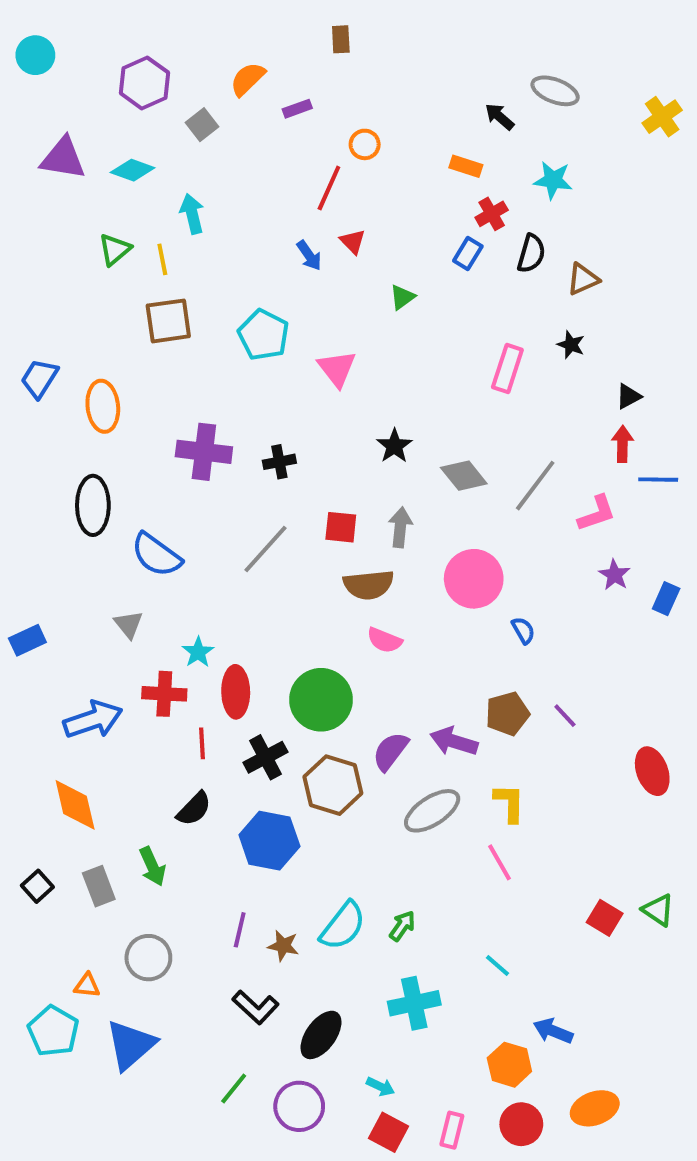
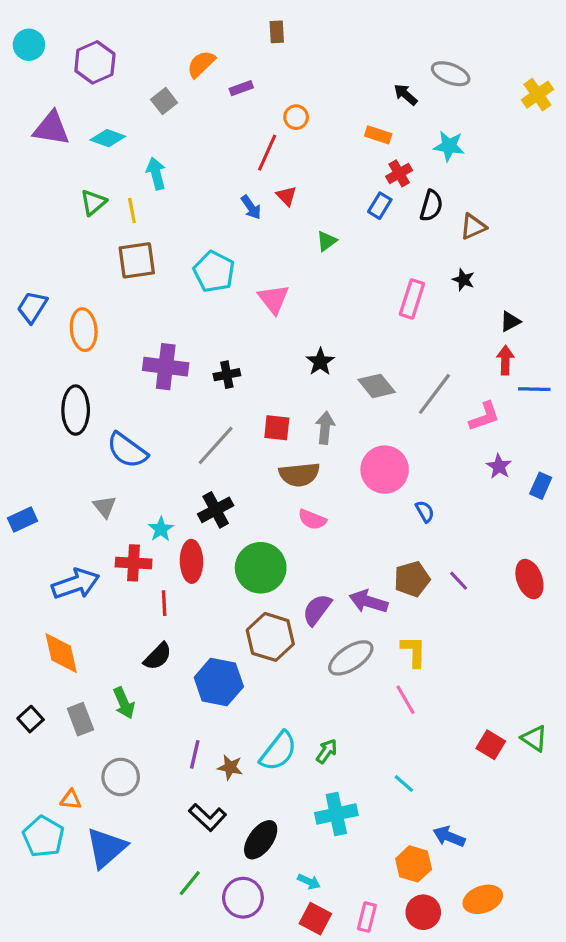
purple hexagon: (144, 83) -> (95, 62), moved
black cross: (265, 757) -> (216, 510), moved
red ellipse: (652, 771) -> (529, 579), moved

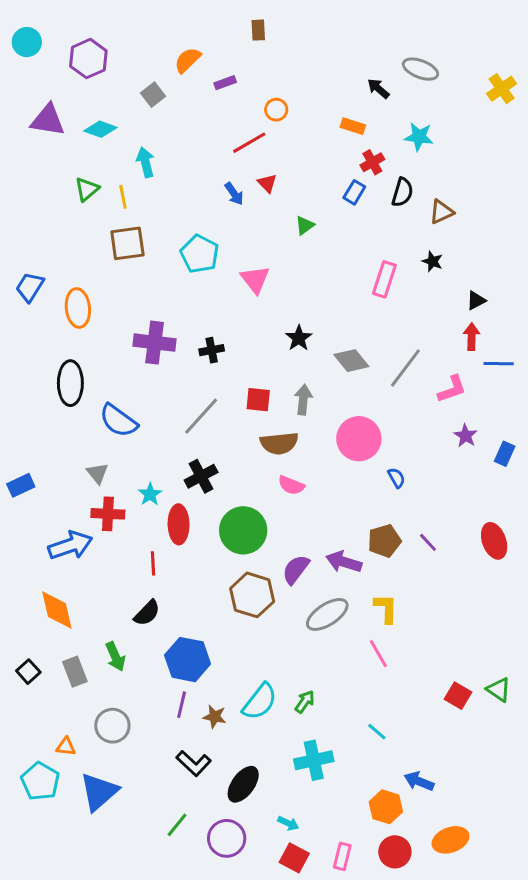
red line: (267, 153) -> (249, 143), turned 36
red cross: (134, 563) -> (108, 514), moved
blue hexagon: (219, 682) -> (188, 660), moved

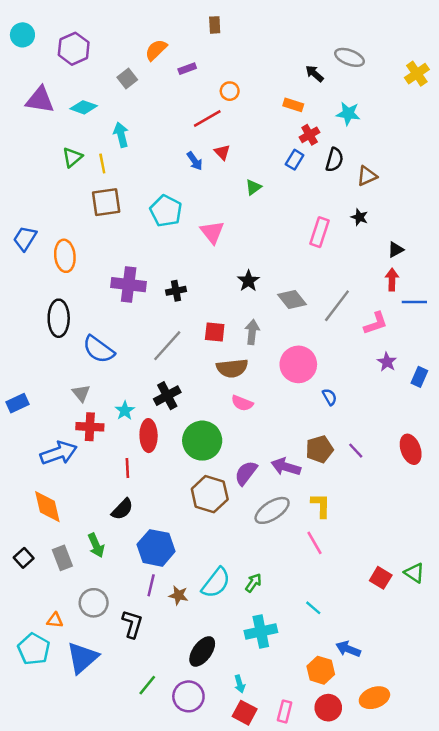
black L-shape: (194, 763) -> (132, 624), moved, turned -116
cyan arrow: (288, 823) -> (240, 684), turned 49

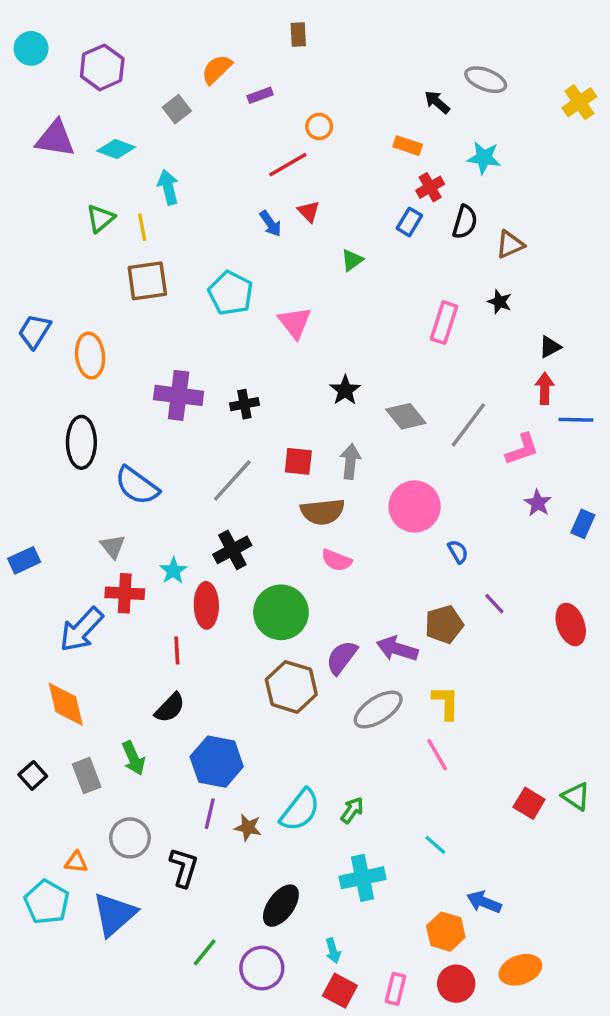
purple line: (356, 451) -> (494, 604), moved
blue arrow: (59, 453) -> (81, 630), turned 152

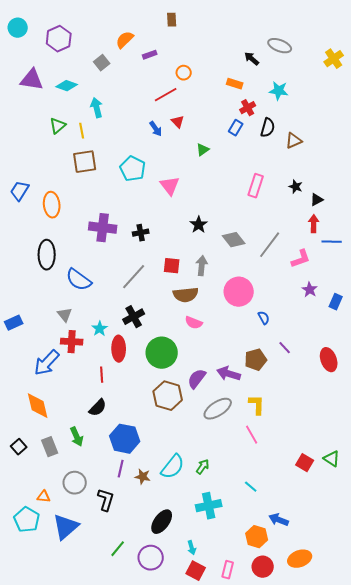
black star: (500, 302) -> (296, 187), moved

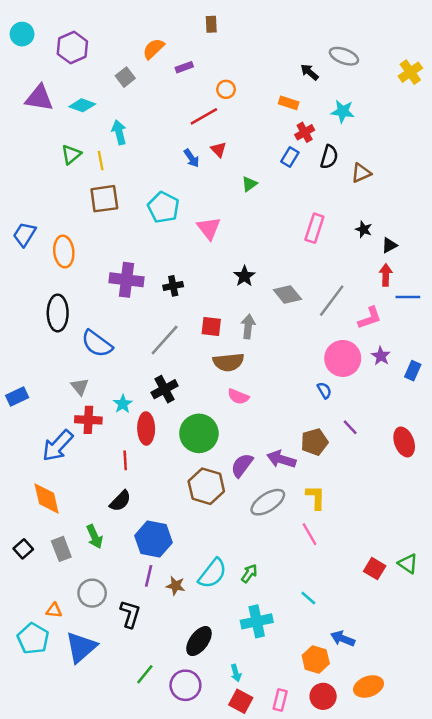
pink circle: (239, 292) -> (343, 358), moved

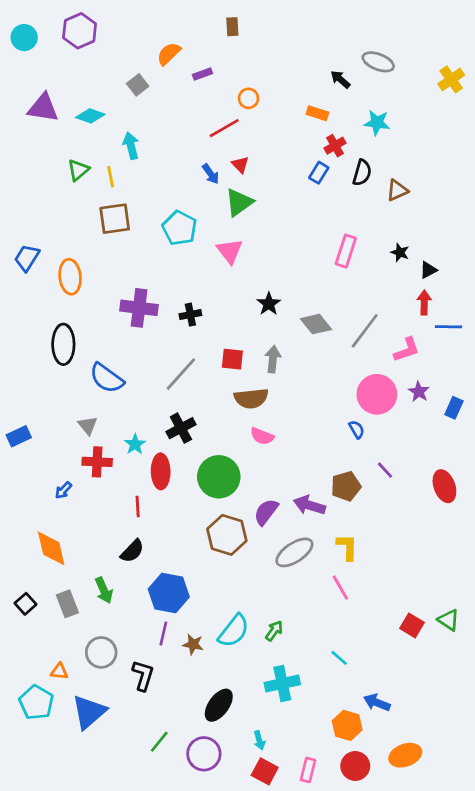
purple hexagon: (72, 48) -> (80, 31), moved
green triangle: (249, 184) -> (239, 202), moved, size x1.6
blue arrow: (58, 446) -> (63, 490), size x0.5

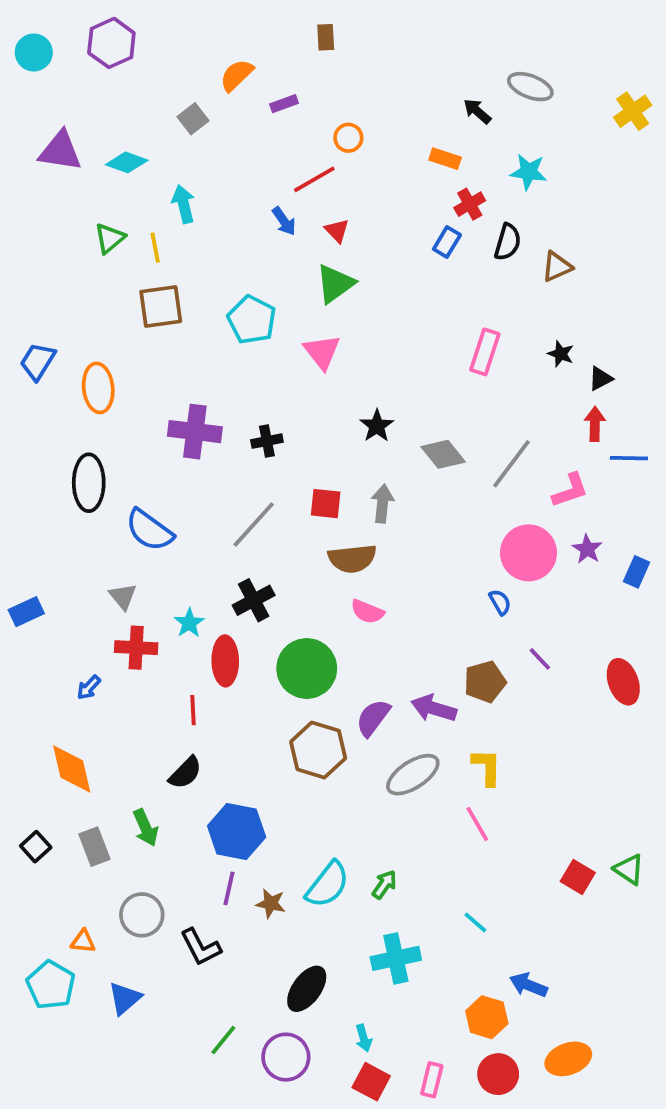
blue arrow: (211, 174) -> (284, 221), moved
black L-shape: (143, 675) -> (201, 947), turned 136
blue triangle: (89, 712) -> (125, 998), size x0.7

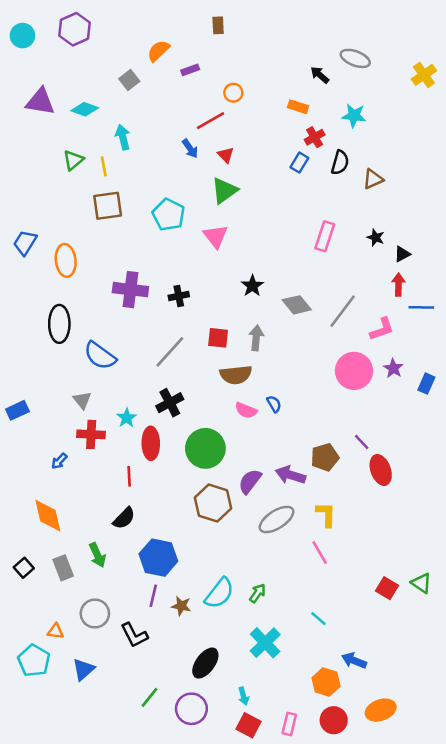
blue semicircle: (500, 602) -> (274, 404), moved
red ellipse: (623, 682) -> (381, 470), moved
cyan cross: (396, 958) -> (265, 643), turned -32

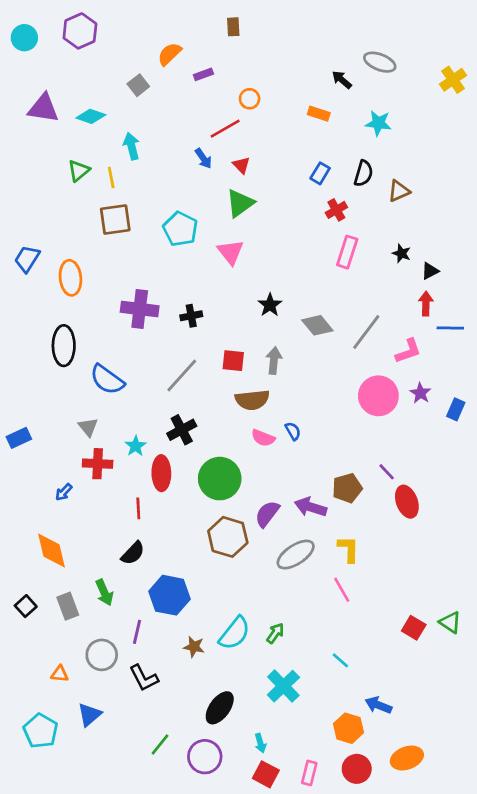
red cross: (315, 137) -> (336, 210), moved
purple line: (153, 596) -> (137, 632), moved
cyan pentagon: (34, 661) -> (41, 731), moved

